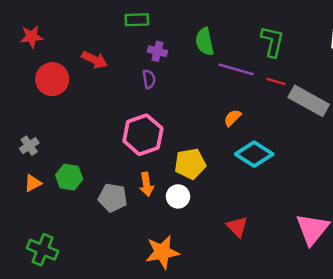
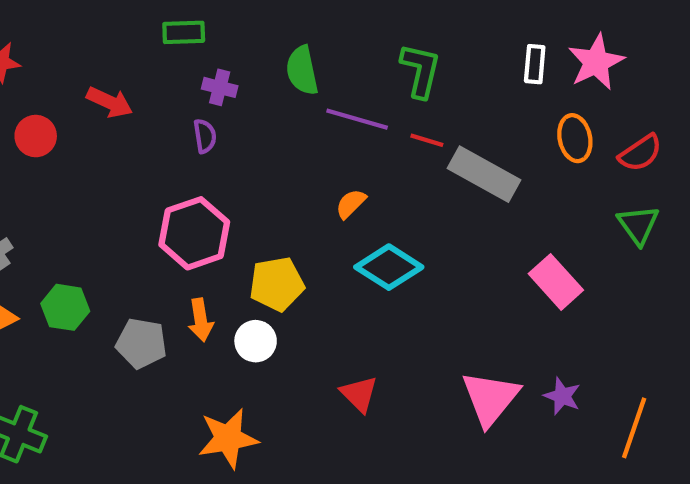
red circle: (52, 79) -> (36, 136), size x0.7

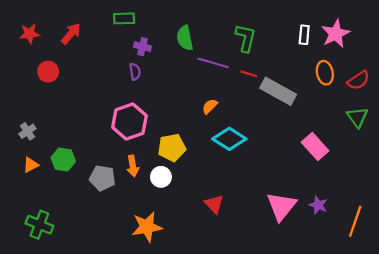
red arrow: (110, 102) -> (71, 34), moved, turned -75

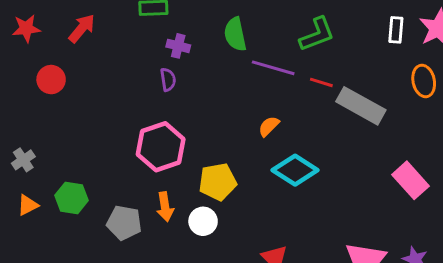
green L-shape: (246, 38) -> (317, 34), turned 56

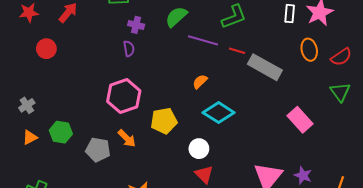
green semicircle: (235, 34) -> (176, 17), turned 60
orange arrow: (165, 207) -> (127, 138), turned -36
white circle: (203, 221) -> (199, 149), moved

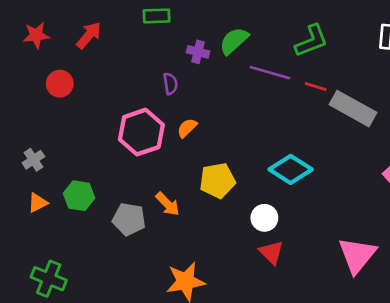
purple cross: (136, 25) -> (198, 52), moved
orange semicircle: (200, 82) -> (187, 128), moved
pink hexagon: (124, 96) -> (141, 132), moved

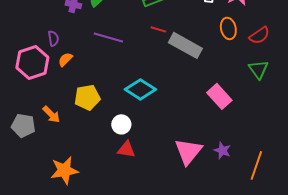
purple line: (270, 73) -> (108, 37), moved
purple semicircle: (170, 84) -> (53, 38), moved
red triangle: (271, 252) -> (126, 149), turned -36

